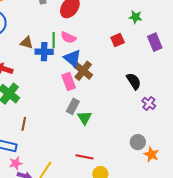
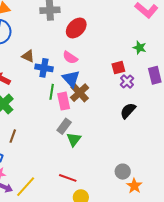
green line: (54, 40) -> (52, 92), moved
black semicircle: (134, 81) -> (128, 111), turned -114
purple cross: (149, 103) -> (127, 81), moved

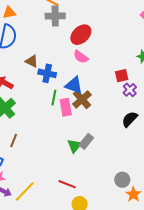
pink semicircle: (70, 58) -> (81, 57), moved
blue triangle: (71, 79) -> (74, 85), turned -30
gray rectangle: (64, 126) -> (86, 141), moved

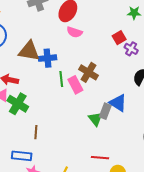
brown triangle: (32, 61) -> (29, 51), size x1.6
blue triangle: (74, 85) -> (118, 103), moved, turned 30

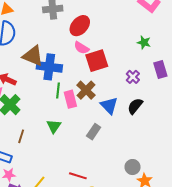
red square: (119, 38) -> (97, 61), moved, size x1.6
blue cross: (47, 58) -> (49, 67), size x1.4
blue triangle: (118, 103) -> (109, 106), moved
green triangle: (95, 119) -> (54, 126), moved

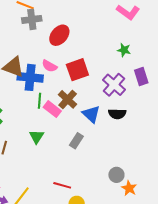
pink semicircle: (81, 48) -> (49, 66), moved
purple cross: (133, 77) -> (114, 85), size x1.6
pink rectangle: (70, 99) -> (52, 109), turned -36
black semicircle: (135, 106) -> (117, 114), turned -126

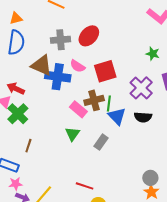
gray cross: (32, 19) -> (60, 40), moved
brown cross: (68, 99) -> (94, 100), turned 30
green line: (40, 101) -> (109, 104), moved
green triangle: (37, 137) -> (72, 134), moved
gray circle: (116, 175) -> (150, 178), moved

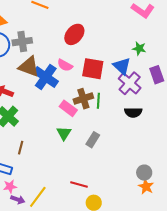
gray cross: (60, 40) -> (22, 42), moved
red square: (105, 71) -> (93, 69), turned 30
blue cross: (58, 77) -> (46, 77), turned 30
blue triangle: (117, 116) -> (122, 66), moved

